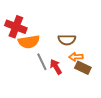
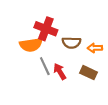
red cross: (16, 27) -> (46, 29), moved
orange arrow: (76, 57) -> (95, 48), moved

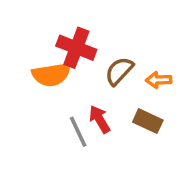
brown semicircle: (71, 43) -> (119, 71), turned 132
gray line: (45, 66) -> (78, 132), moved

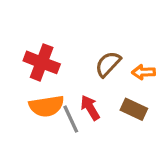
red cross: (76, 48) -> (42, 62), moved
orange semicircle: (51, 75) -> (47, 106), moved

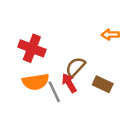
brown semicircle: (108, 64) -> (75, 67), moved
orange arrow: (143, 72) -> (110, 35), moved

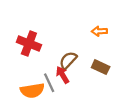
orange semicircle: (36, 82) -> (32, 91), moved
brown rectangle: (103, 84) -> (101, 67), moved

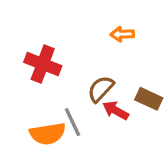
orange arrow: (99, 31) -> (122, 34), moved
red arrow: (62, 75) -> (116, 110), moved, turned -30

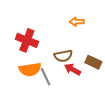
brown semicircle: (101, 89) -> (63, 56), turned -144
orange semicircle: (48, 134) -> (30, 69), moved

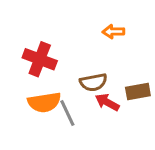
brown rectangle: (93, 62) -> (138, 92), turned -35

